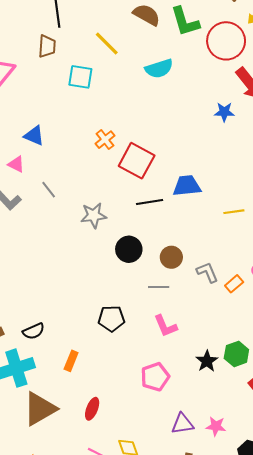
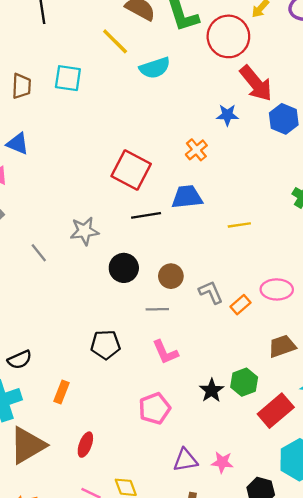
yellow line: (107, 43) -> (115, 41), moved
brown trapezoid: (47, 46) -> (22, 86), moved
orange cross: (105, 140) -> (196, 150), moved
gray line: (49, 190) -> (39, 253), moved

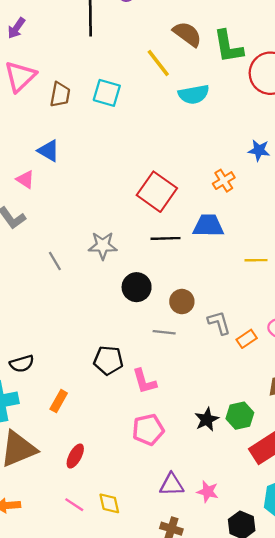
pink L-shape: (165, 352) -> (144, 381), moved

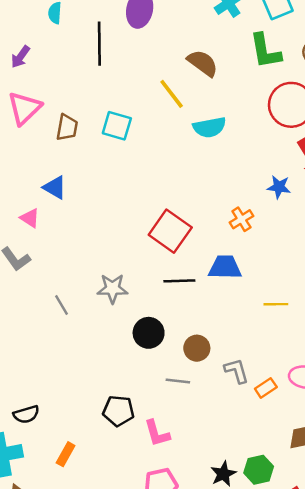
green L-shape: (228, 47) -> (265, 51), moved

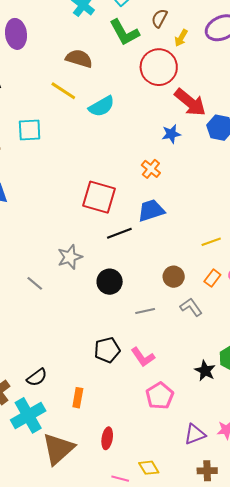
yellow line: (276, 304) -> (211, 242), moved
brown circle: (197, 348) -> (174, 277), moved
gray L-shape: (236, 371) -> (191, 307), moved
orange rectangle: (266, 388) -> (212, 278), moved

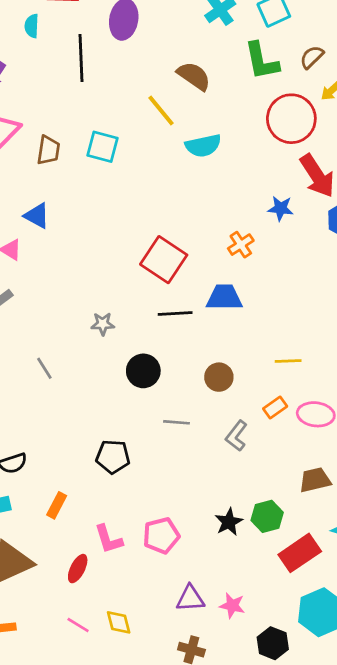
gray star: (70, 257) -> (103, 324), size x0.7
brown circle: (174, 277) -> (219, 377), moved
gray line: (35, 283) -> (44, 368), moved
gray L-shape: (191, 307) -> (236, 436), turned -125
pink L-shape: (143, 357) -> (108, 539), moved

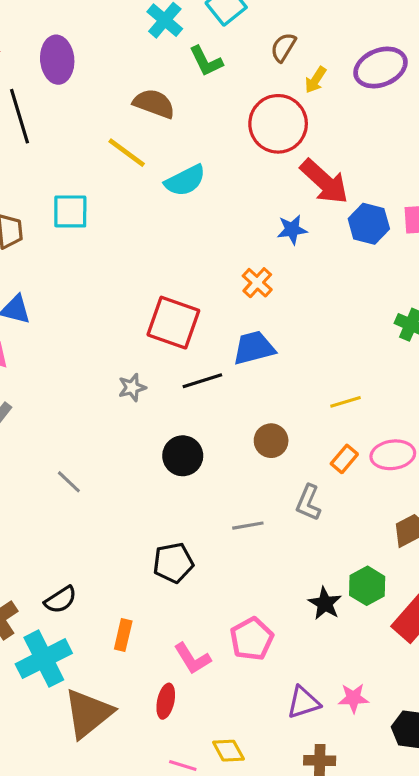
green L-shape: (262, 61) -> (206, 61), moved, size x0.7
gray star: (103, 324) -> (132, 387), moved
gray line: (177, 422) -> (248, 526), moved

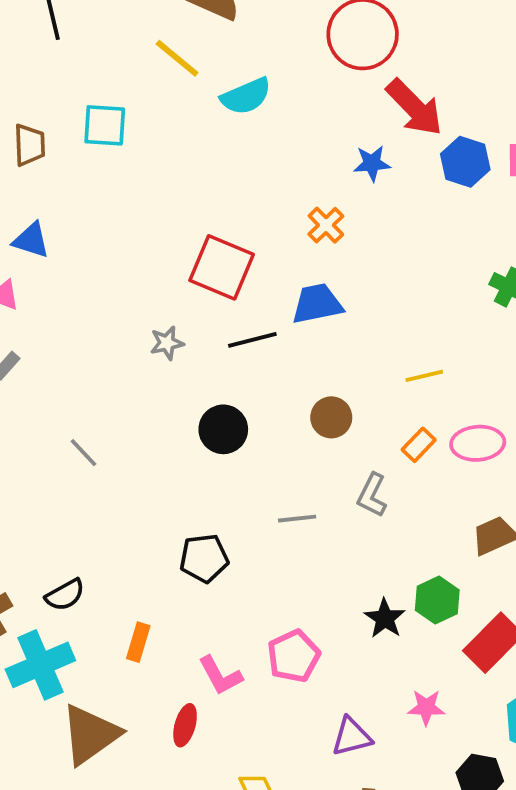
pink star: (353, 698) -> (426, 708), moved

